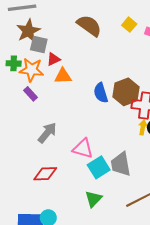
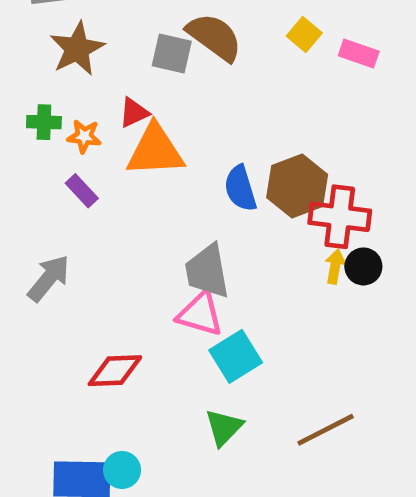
gray square: (39, 45) -> (172, 53), moved
orange star: (31, 70) -> (84, 136), size x0.6
orange triangle: (63, 76) -> (155, 151), size x1.5
gray arrow: (47, 133) -> (49, 278), moved
gray trapezoid: (121, 164) -> (207, 271), moved

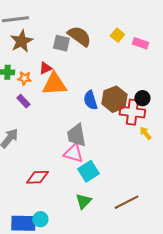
yellow arrow: (335, 266) -> (145, 133), moved, turned -48
black circle: (363, 266) -> (142, 98), moved

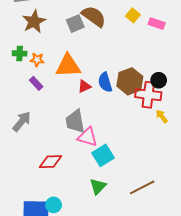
gray square: (61, 43) -> (75, 24), turned -36
red triangle: (45, 68) -> (84, 86), moved
gray trapezoid: (76, 135) -> (75, 121), moved

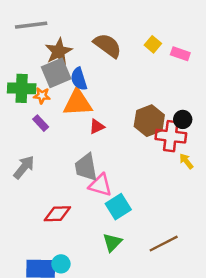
brown star: (34, 22) -> (59, 51), moved
gray square: (75, 24) -> (56, 73), moved, size x1.4
green cross: (20, 53) -> (22, 88), size x1.6
blue semicircle: (105, 82) -> (79, 79), moved

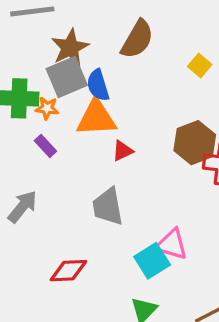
yellow square: (153, 44) -> (200, 66), moved
brown semicircle: (108, 45) -> (137, 39), turned 84
pink triangle: (100, 185) -> (172, 244), moved

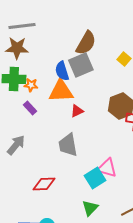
brown star: (70, 47) -> (17, 48), moved, turned 30
gray square: (67, 77) -> (81, 65), moved

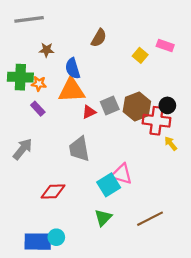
brown semicircle: (86, 43) -> (99, 38), size x0.7
brown star: (17, 48) -> (47, 50), moved, size x0.6
gray square: (81, 65) -> (110, 105), moved, size x0.7

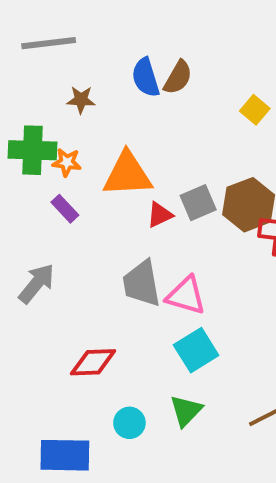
blue semicircle: (73, 68) -> (146, 77), moved
pink triangle: (122, 174) -> (186, 296), moved
cyan circle: (56, 237) -> (129, 423), moved

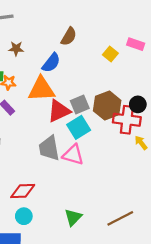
blue semicircle: (146, 77) -> (51, 63), moved, turned -125
red triangle: (160, 215) -> (59, 111), size x1.6
cyan square: (196, 350) -> (79, 127), moved
cyan circle: (129, 423) -> (24, 216), moved

